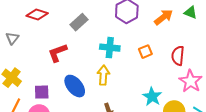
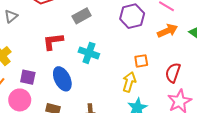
cyan cross: (110, 48) -> (89, 53), moved
yellow arrow: (103, 75) -> (129, 82), moved

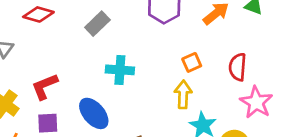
red L-shape: (53, 41) -> (45, 86), moved

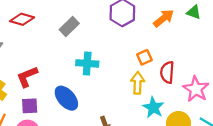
red semicircle: (238, 67) -> (167, 72), moved

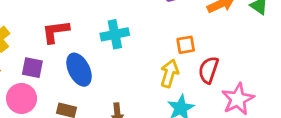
cyan cross: (87, 63) -> (115, 34), turned -30
red L-shape: (27, 77) -> (56, 32), moved

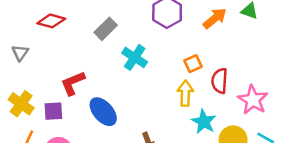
cyan cross: (115, 34) -> (135, 57), moved, turned -30
purple square: (32, 68) -> (53, 111), moved

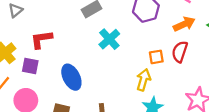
red semicircle: (220, 81) -> (180, 52), moved
red L-shape: (73, 83) -> (41, 39), moved

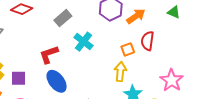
orange arrow: (184, 24) -> (136, 16), moved
red L-shape: (41, 39) -> (49, 54), moved

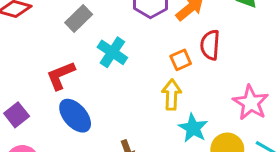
purple square: (18, 78) -> (17, 115), turned -35

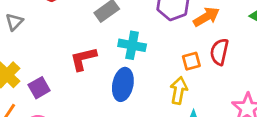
cyan cross: (112, 52) -> (132, 45), turned -32
blue ellipse: (75, 116) -> (123, 84), moved, turned 44

